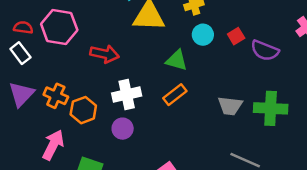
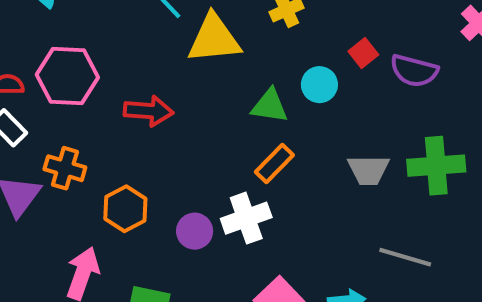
cyan circle: (203, 35) -> (319, 85), moved
white cross: (127, 95) -> (246, 218), moved
orange cross: (56, 96) -> (65, 168), moved

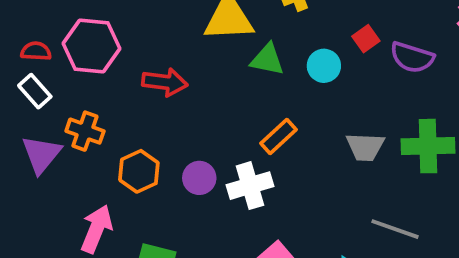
green triangle: (270, 106) -> (267, 60), moved
purple circle: (195, 231) -> (199, 178), moved

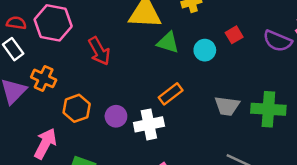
purple semicircle: (412, 57) -> (278, 41), moved
red arrow: (165, 82) -> (99, 51), turned 48

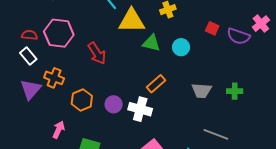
red square: (234, 35) -> (212, 28), moved, turned -32
green cross: (268, 109) -> (235, 91), size x0.6
white cross: (149, 124) -> (140, 109), turned 30
pink arrow: (45, 144) -> (59, 130), size x0.7

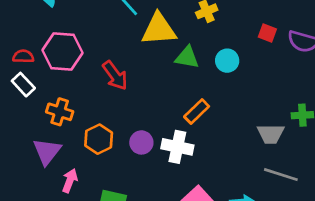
purple triangle: (31, 89) -> (47, 151), moved
gray trapezoid: (202, 91) -> (271, 134), moved

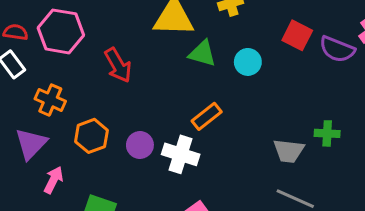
red square: (267, 33) -> (297, 35), size x1.4

